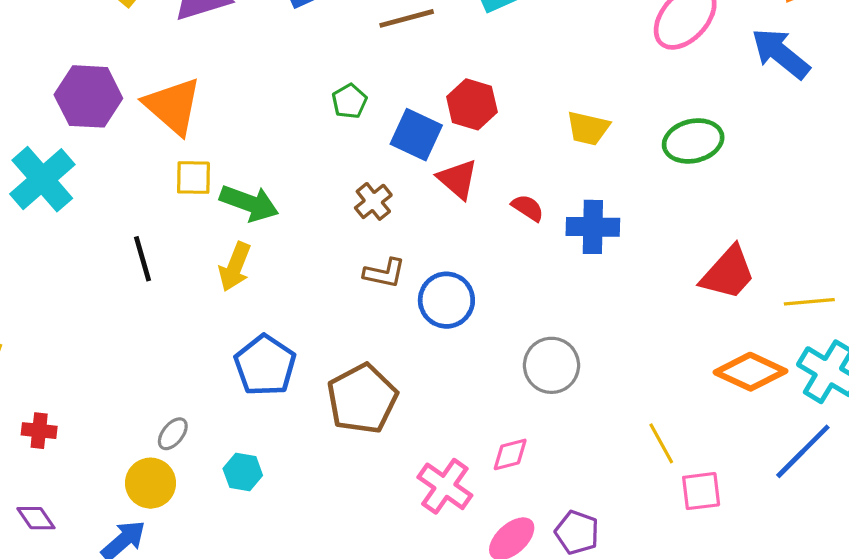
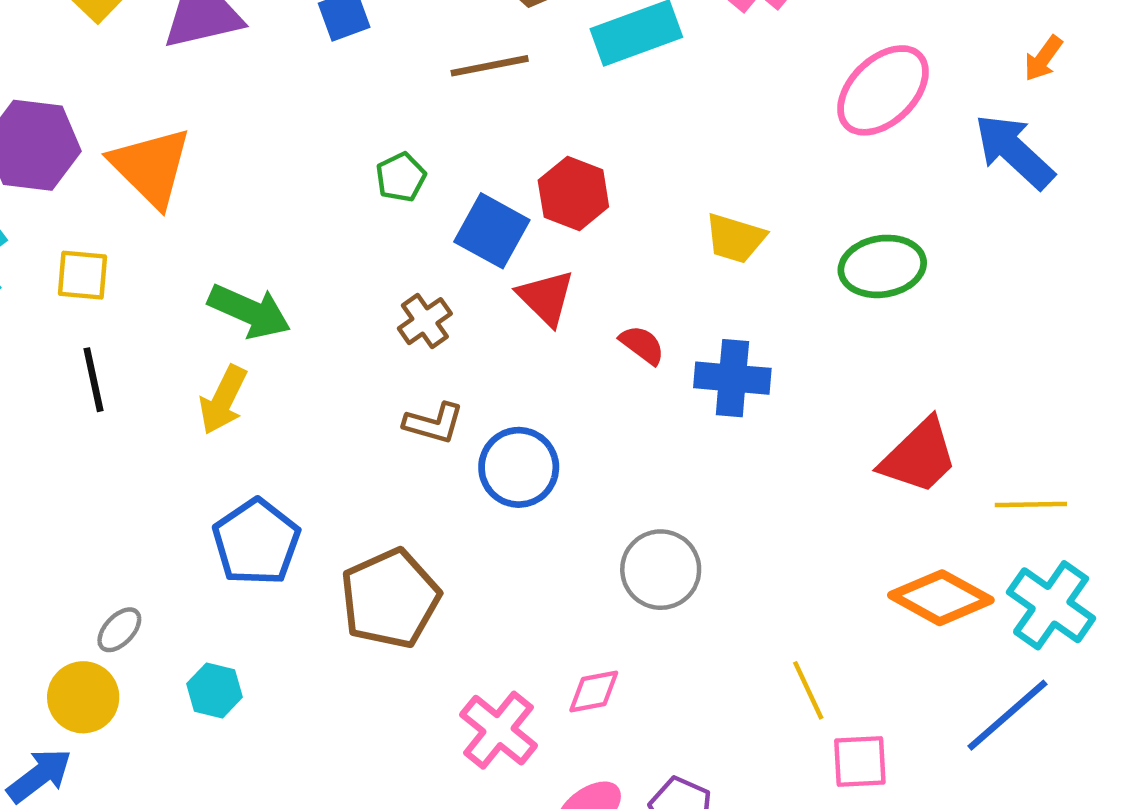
yellow square: (193, 178) -> (83, 275), moved

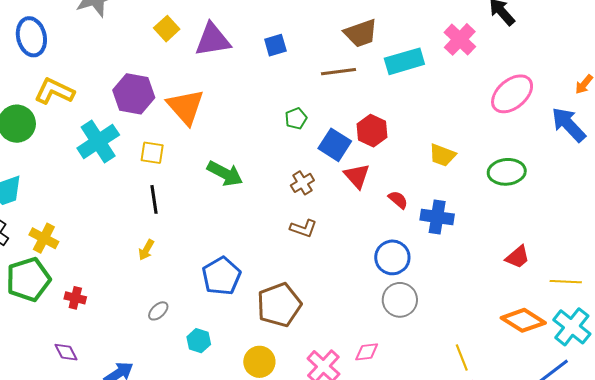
yellow arrow: (223, 400) -> (146, 250), moved, size x0.7
red trapezoid: (919, 456) -> (518, 257), size x0.7
blue circle: (519, 467) -> (392, 257), moved
yellow circle: (83, 697) -> (259, 362), moved

